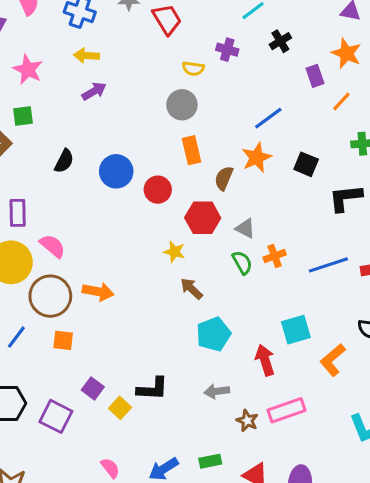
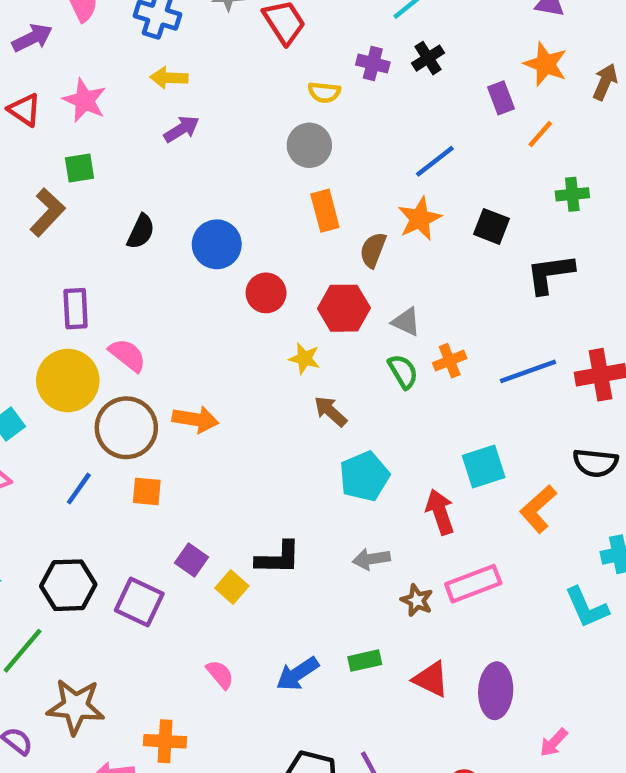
black cross: (280, 41) -> (428, 58), moved
red circle: (158, 190) -> (266, 293), moved

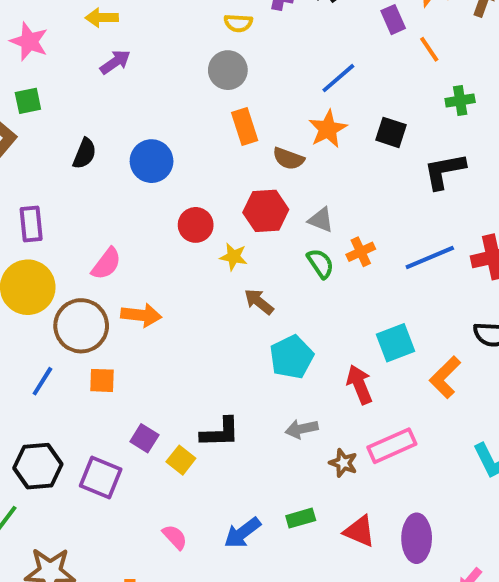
orange line: (540, 134) -> (429, 49), turned -72
brown semicircle: (373, 250) -> (288, 159), turned -88
red circle: (266, 293) -> (196, 225), moved
pink semicircle: (127, 355) -> (106, 264), moved, turned 92

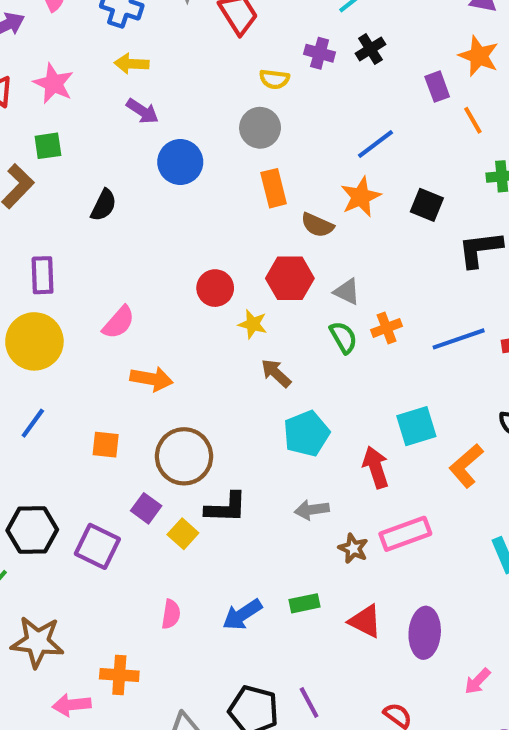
purple arrow: (115, 62) -> (142, 111), turned 64
blue circle: (152, 161) -> (180, 162), moved
brown circle: (81, 326) -> (184, 456), moved
blue line: (42, 381) -> (33, 423), moved
pink semicircle: (175, 537) -> (171, 614), turned 48

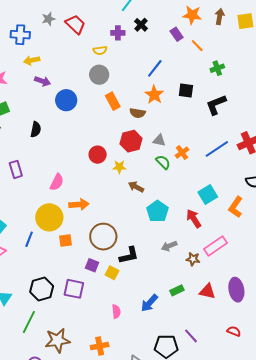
yellow circle: (34, 341) -> (49, 217), moved

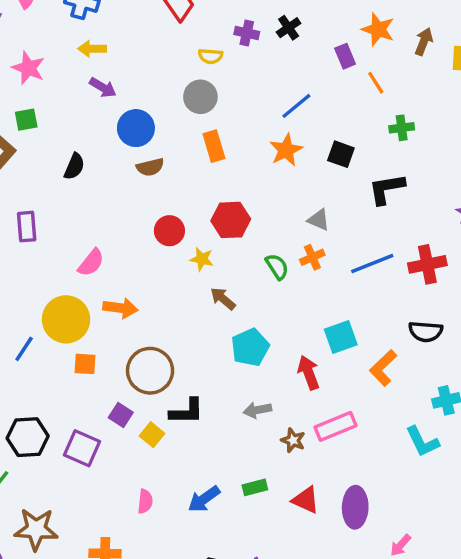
brown semicircle: (137, 113) -> (150, 167), moved, turned -35
gray triangle: (159, 140) -> (319, 220), moved

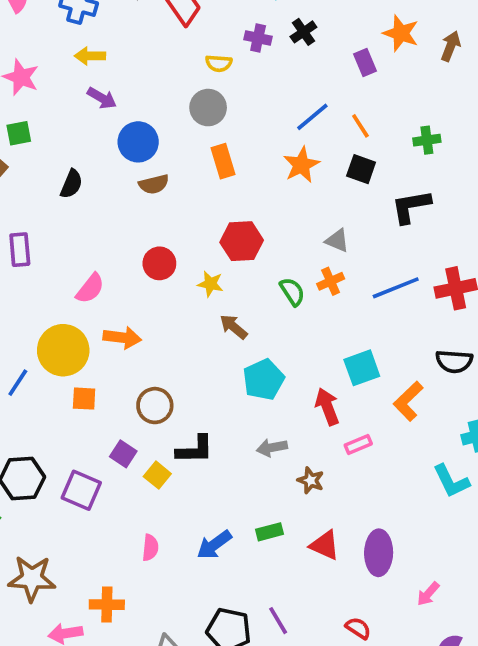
orange line: (376, 83) -> (360, 126), moved
red circle: (169, 231) -> (159, 263), moved
brown circle: (150, 371) -> (155, 406), size x0.7
pink rectangle: (336, 426) -> (358, 444), moved, size x0.6

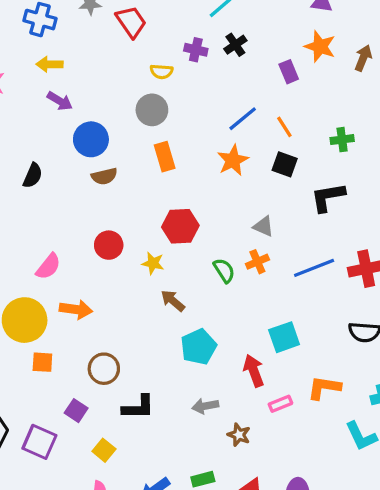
orange L-shape: (408, 401) -> (324, 388), moved, turned 52
yellow square: (157, 475) -> (104, 450), moved

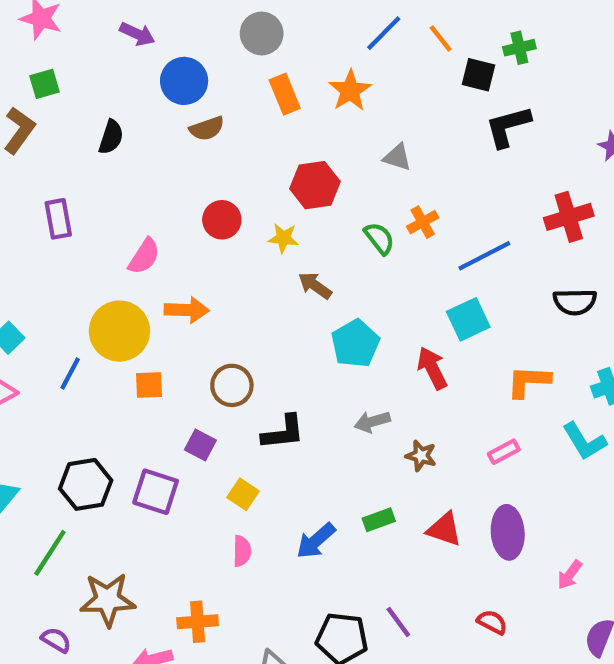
orange star: (233, 160) -> (350, 91), moved
black square: (285, 164) -> (478, 75), moved
gray triangle: (263, 226) -> (397, 157), moved
blue line: (314, 268) -> (484, 256), moved
pink rectangle: (280, 404) -> (504, 452), moved

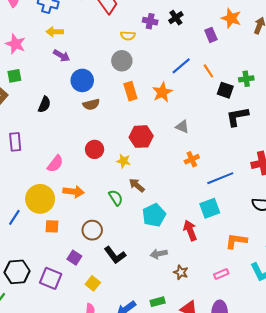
green semicircle: (379, 238) -> (116, 198), moved
black L-shape: (283, 432) -> (115, 255), turned 55

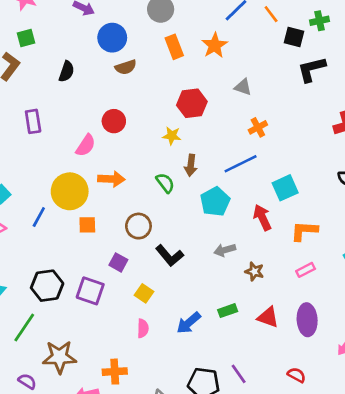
red circle: (95, 149) -> (114, 121), moved
blue line: (220, 178) -> (241, 164), moved
brown arrow: (137, 185) -> (191, 165), turned -119
orange L-shape: (236, 241) -> (304, 231), moved

